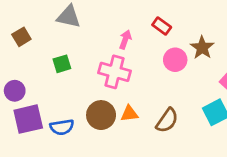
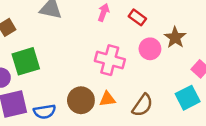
pink arrow: (125, 40) -> (104, 12), moved
green square: (62, 64) -> (26, 61), moved, size x1.6
pink cross: (114, 72) -> (110, 60), moved

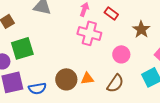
pink circle: (150, 49) -> (121, 54), moved
pink cross: (110, 60) -> (89, 33), moved

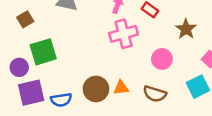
pink cross: (89, 33) -> (124, 34), turned -30
brown semicircle: (115, 83) -> (155, 94), turned 72

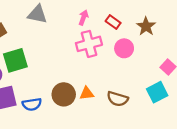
brown star: (186, 29) -> (146, 26), moved
pink circle: (162, 59) -> (124, 48), moved

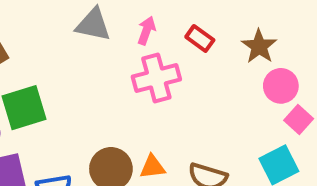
gray triangle: (37, 14) -> (93, 25), moved
pink circle: (124, 48) -> (281, 86), moved

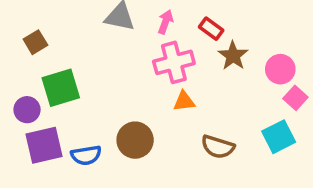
brown star: (259, 46) -> (233, 56), moved
orange triangle: (152, 167) -> (184, 101), moved

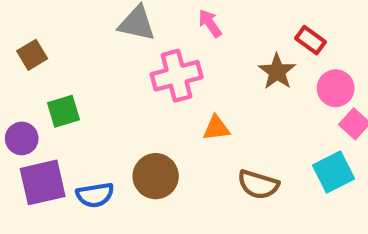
pink arrow: (165, 22) -> (210, 23), moved, turned -55
red rectangle: (211, 29) -> (311, 40), moved
pink cross: (174, 62) -> (177, 76), moved
green square: (61, 88) -> (64, 111), size x0.7

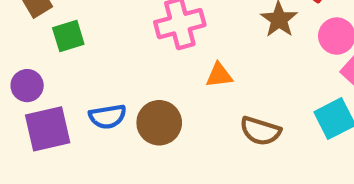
green square: (64, 111) -> (68, 36), moved
blue semicircle: (95, 195) -> (108, 117), moved

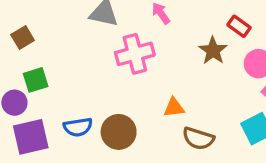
green square: (68, 36) -> (36, 80), moved
orange triangle: (219, 75) -> (174, 108), moved

